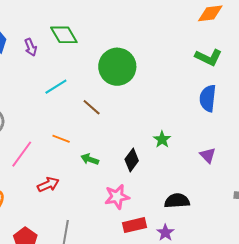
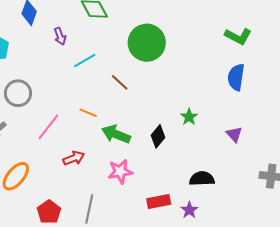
purple arrow: (31, 47) -> (60, 36), moved
green arrow: (90, 159) -> (116, 134), size x1.6
pink star: (117, 197) -> (120, 172), moved

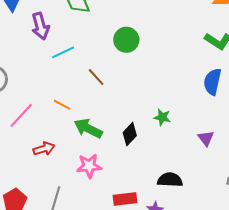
purple arrow: (60, 36) -> (40, 26), size x1.5
green circle: (147, 43) -> (126, 40), size x0.7
green star: (189, 117) -> (162, 117), turned -30

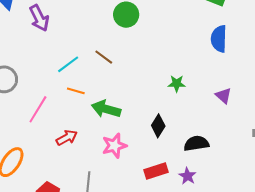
cyan line: (63, 52) -> (68, 64), moved
black diamond: (130, 134) -> (158, 126), moved

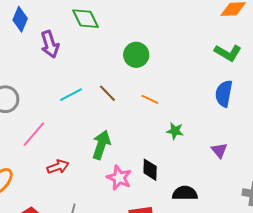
orange line: (76, 91) -> (150, 99), moved
green arrow: (106, 109) -> (101, 145), turned 84
black diamond: (158, 126) -> (150, 170), turned -40
pink star: (114, 146) -> (119, 178), moved, turned 30

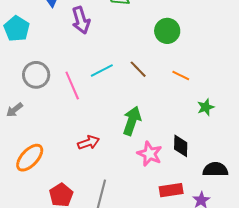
green star: (175, 131) -> (206, 107), turned -30
pink line: (34, 134) -> (72, 86), moved, turned -64

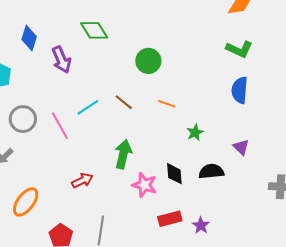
black semicircle: (215, 169) -> (211, 171), moved

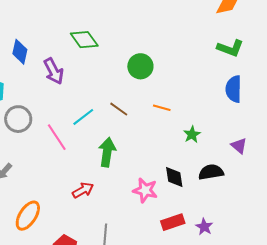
gray circle: (23, 119) -> (18, 119), moved
green arrow: (123, 154) -> (107, 152), moved

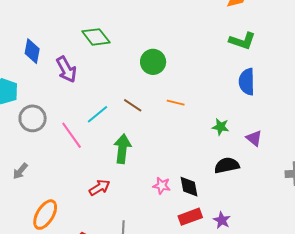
green star: (192, 134) -> (221, 127), moved, turned -30
black diamond: (174, 177) -> (189, 187), moved
pink star: (145, 190) -> (162, 186), size x0.7

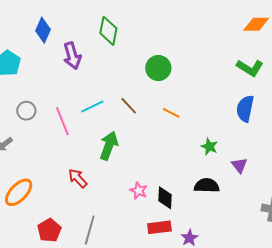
green diamond: (96, 37) -> (108, 31), turned 36
gray circle: (33, 118) -> (26, 111), moved, size x0.7
red arrow: (99, 187) -> (78, 178), turned -115

